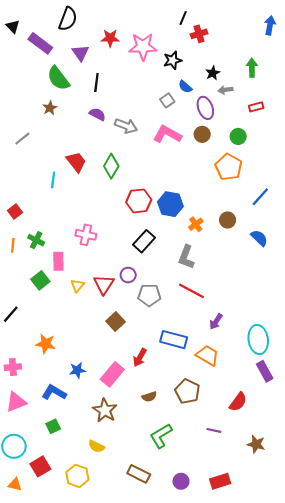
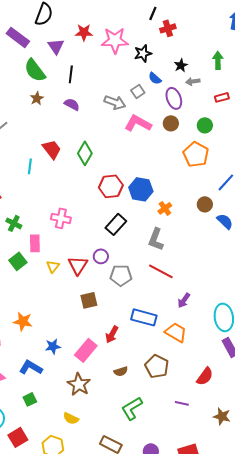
brown star: (50, 108) -> (37, 98), moved
gray arrow: (126, 126) -> (115, 102), moved
brown circle: (228, 220) -> (205, 204), moved
brown square: (115, 322) -> (89, 300), turned 30

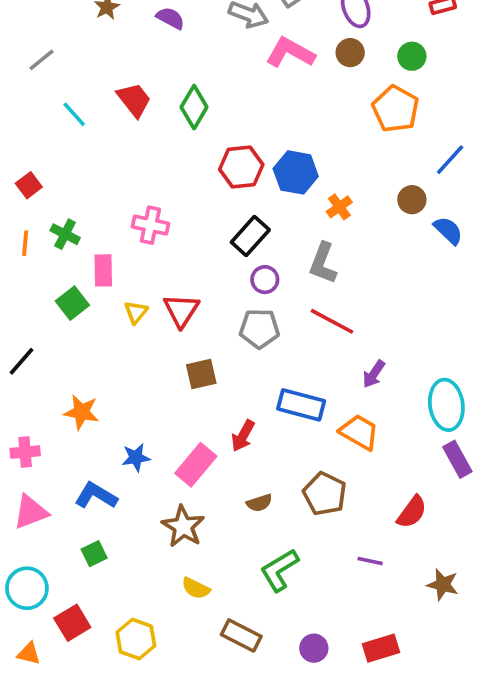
cyan line: (30, 166) -> (74, 114), moved, turned -49
purple circle: (101, 256) -> (265, 280), moved
yellow semicircle: (71, 418) -> (196, 588), moved

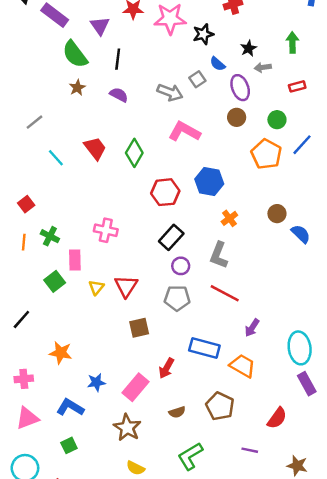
pink L-shape: (290, 53) -> (184, 132), moved
blue line: (450, 160) -> (302, 145), moved
blue hexagon: (296, 172) -> (209, 182), moved

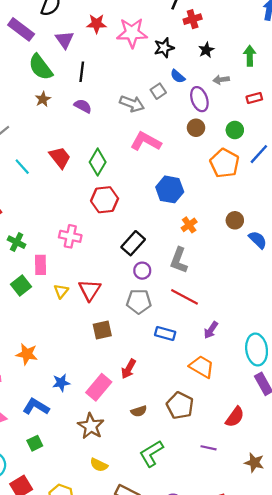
black star: (248, 48) -> (206, 50), moved
red hexagon: (165, 192) -> (105, 200), moved
blue rectangle: (204, 348) -> (165, 333), moved, size x0.7

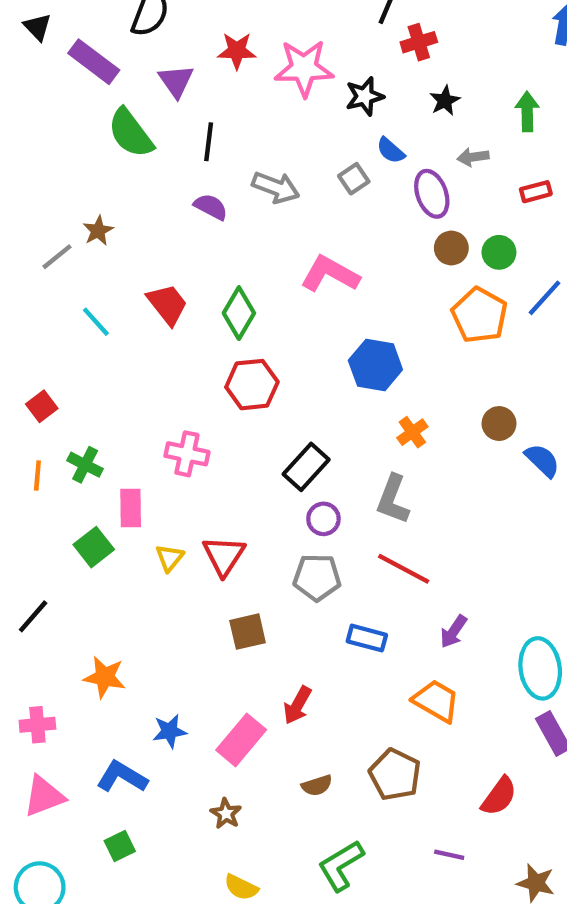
brown star: (43, 99) -> (98, 231), moved
gray arrow: (132, 104) -> (276, 187), moved
brown circle: (196, 128) -> (451, 248), moved
brown star: (91, 426) -> (226, 814), size x0.6

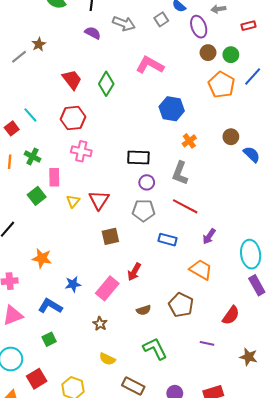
cyan line: (96, 322) -> (30, 115), moved
red hexagon: (252, 385) -> (73, 118), moved
black rectangle: (306, 467) -> (138, 158), turned 50
green L-shape: (341, 866) -> (155, 349), turned 95

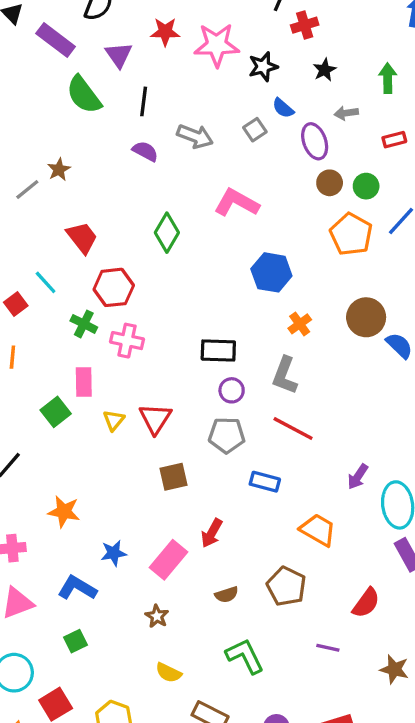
red trapezoid: (72, 80) -> (82, 238), moved
brown circle: (231, 137) -> (366, 317), size x1.5
green cross: (32, 156) -> (84, 324), moved
purple arrow: (209, 236) -> (358, 477), moved

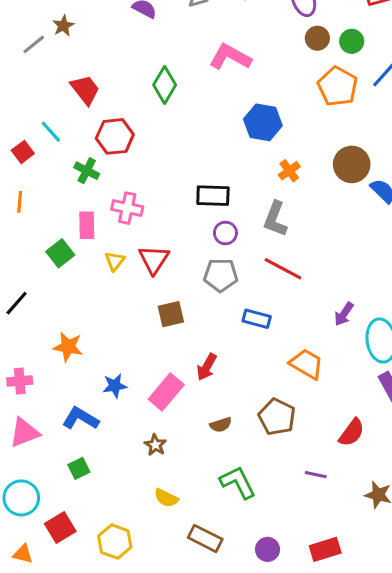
pink cross: (127, 341) -> (127, 208), moved

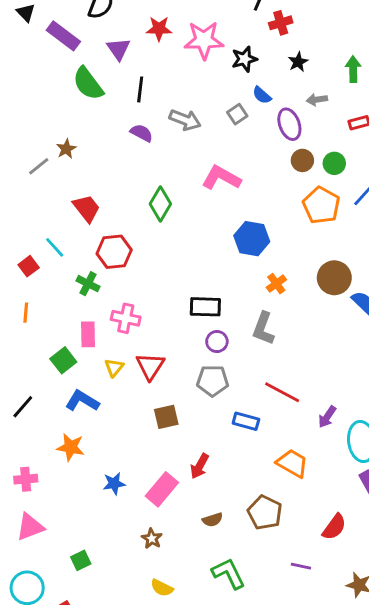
red line: (283, 269) -> (282, 392), moved
blue L-shape: (80, 418) -> (82, 401), moved

